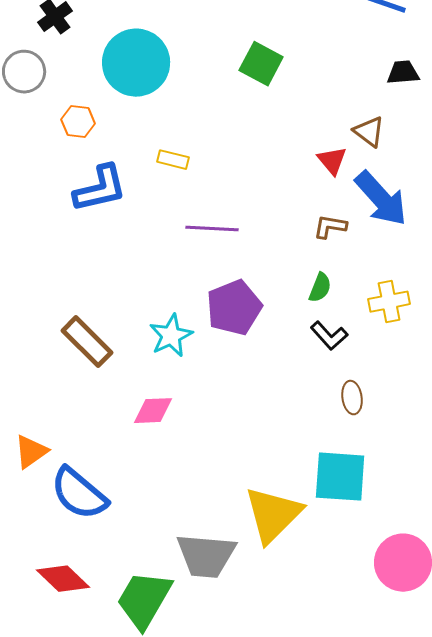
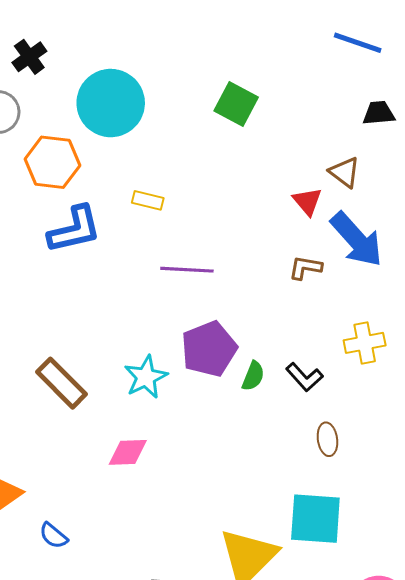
orange hexagon: (78, 122) -> (52, 162), size x1.6
green semicircle: (320, 288) -> (253, 376), moved
blue semicircle: (79, 494) -> (53, 536), size x0.5

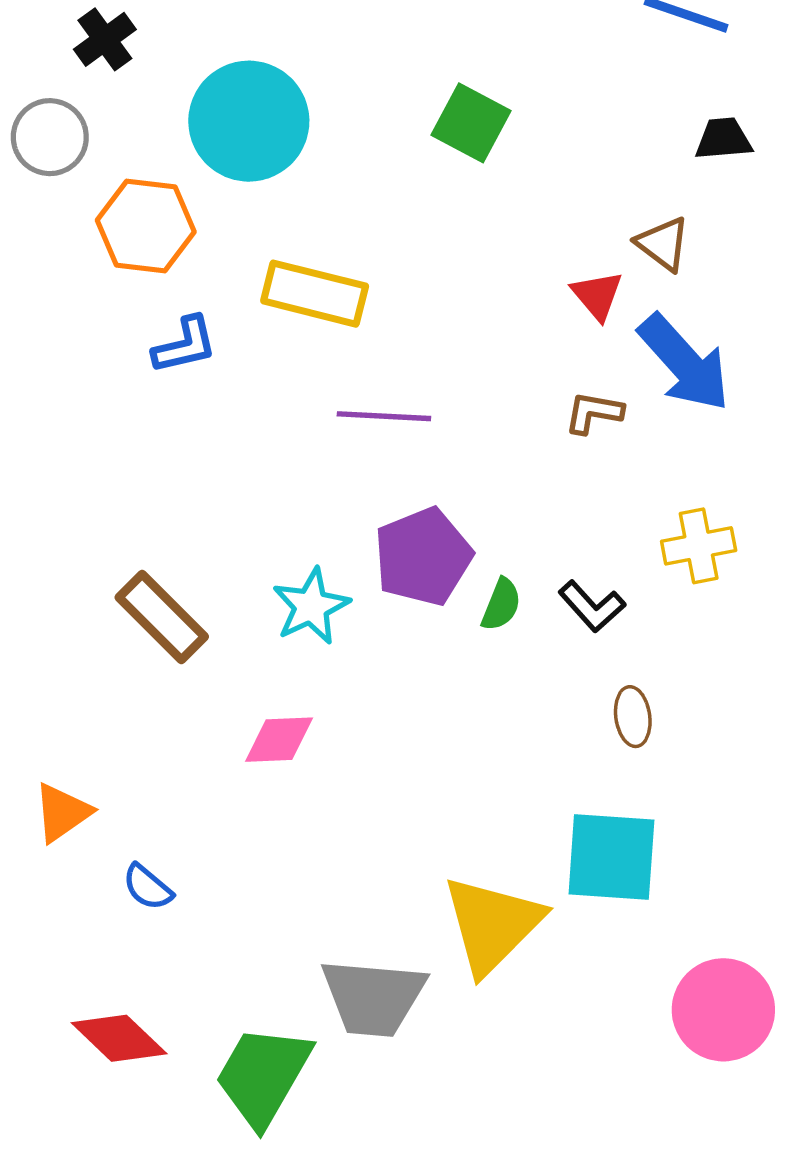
yellow rectangle: (148, 200) -> (315, 294), size x1.8
blue L-shape: (75, 229) -> (185, 345), size x0.7

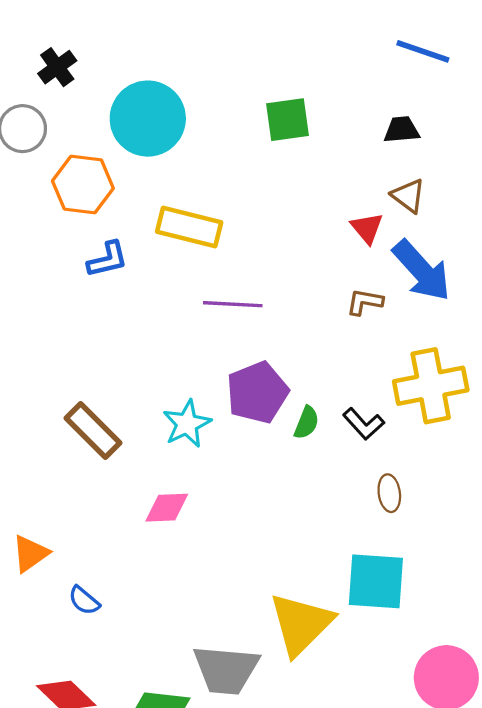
green square: (471, 123) -> (288, 120), turned -36
black trapezoid: (723, 139) -> (402, 130), moved
yellow cross: (699, 546) -> (431, 386), size x1.6

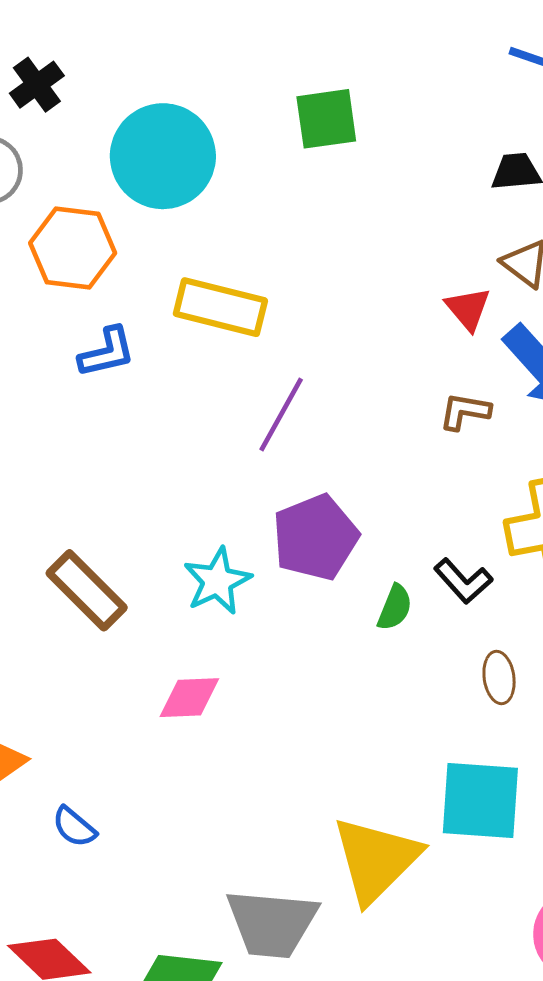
green square: (288, 120) -> (326, 119), moved
purple line: (233, 304) -> (281, 414), turned -64
green semicircle: (307, 423) -> (395, 607), moved

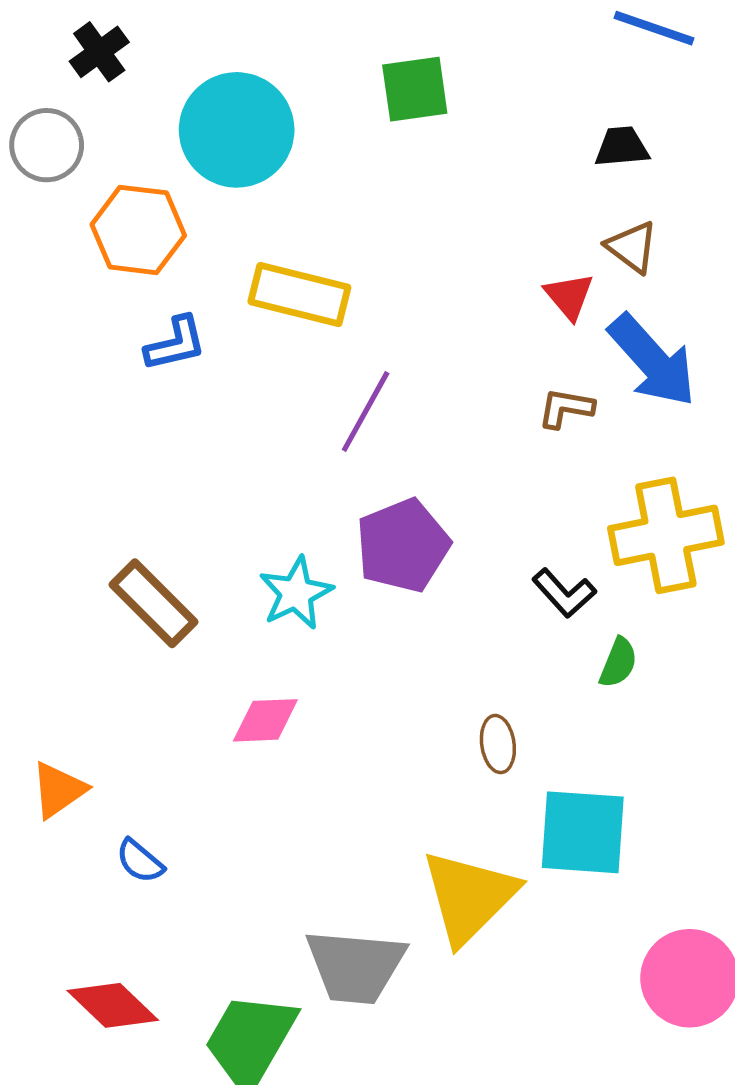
green semicircle: (395, 607) -> (618, 663), moved
brown ellipse: (499, 677) -> (498, 744), moved

